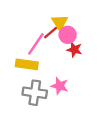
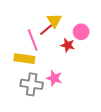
pink circle: (68, 35) -> (81, 32), moved
pink line: (36, 44) -> (33, 40), turned -55

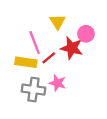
red line: (46, 30) -> (49, 58), moved
red star: (68, 45) -> (72, 48), size x1.5

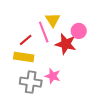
pink line: (35, 43) -> (44, 32), moved
red line: (49, 58) -> (26, 40), moved

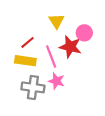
pink line: (44, 32) -> (51, 56), moved

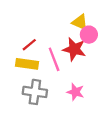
yellow triangle: (56, 21) -> (80, 22), moved, turned -35
pink star: (56, 81) -> (75, 92), moved

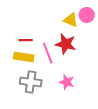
pink circle: (89, 35) -> (87, 15), moved
red line: (29, 45) -> (26, 40), turned 40

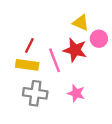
pink circle: (87, 15) -> (99, 39), moved
red line: (26, 40) -> (29, 45), turned -64

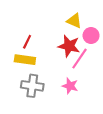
pink line: (54, 60) -> (79, 59), moved, turned 55

